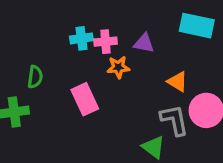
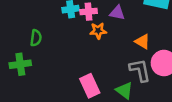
pink rectangle: (85, 99) -> (90, 86), moved

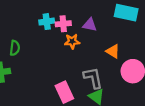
gray L-shape: (140, 70) -> (93, 78), moved

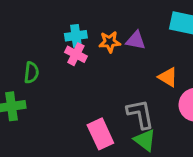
pink cross: (63, 24) -> (76, 54), moved, turned 32
orange star: (72, 41) -> (110, 42), moved

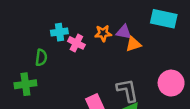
cyan cross: (76, 36) -> (59, 32), moved
orange triangle: (168, 77) -> (133, 44), moved, turned -49

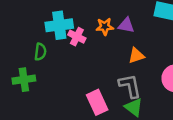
cyan cross: (59, 32) -> (59, 25), size x1.5
orange triangle: (133, 44) -> (136, 56), moved

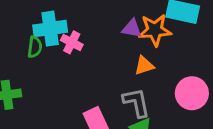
orange star: (105, 27) -> (155, 30), moved, size x1.5
green semicircle: (40, 52) -> (35, 47), moved

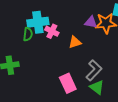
orange triangle: (144, 66) -> (75, 42), moved
gray L-shape: (136, 102) -> (94, 70), turned 55

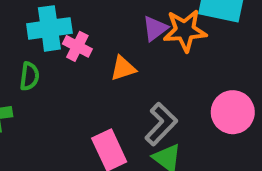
purple triangle: (91, 22) -> (155, 28), turned -48
green semicircle: (28, 34) -> (29, 76), moved

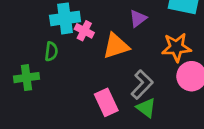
orange star: (185, 30) -> (176, 47), moved
orange triangle: (123, 68) -> (116, 46), size x1.5

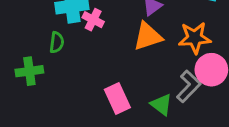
orange triangle: (116, 46) -> (148, 36), moved
gray L-shape: (142, 84) -> (189, 86), moved

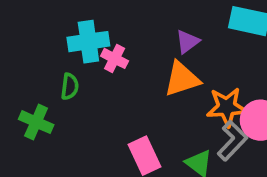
orange star: (195, 38) -> (227, 107), moved
green cross: (29, 71) -> (36, 122), turned 32

